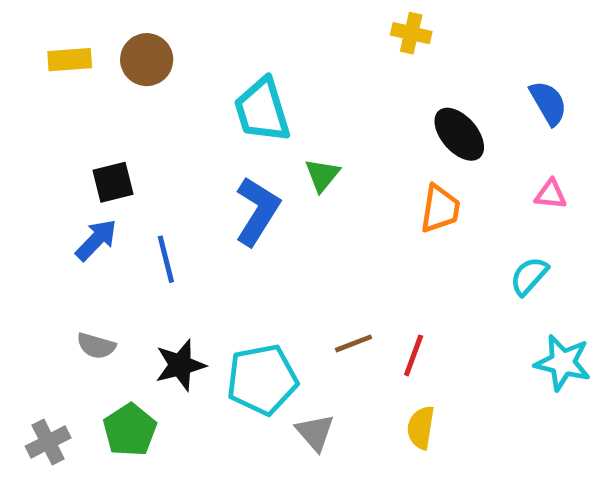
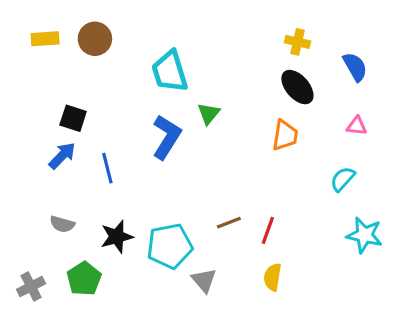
yellow cross: (411, 33) -> (297, 42), moved
black square: (113, 182) -> (73, 118), turned 32

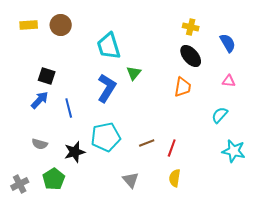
cyan pentagon: (170, 246) -> (106, 137), moved

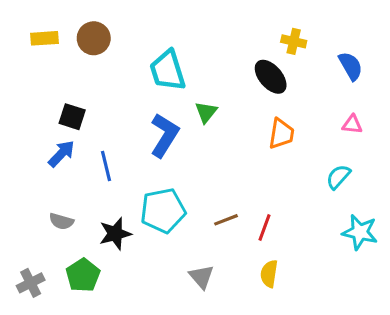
black ellipse: (191, 56) -> (271, 77), moved

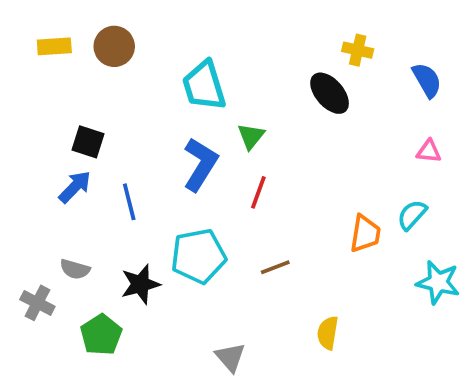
orange trapezoid: (281, 134) -> (365, 234), moved
red line: (264, 228) -> (258, 192), moved
gray triangle: (201, 277) -> (230, 357), moved
gray cross: (31, 283) -> (37, 303), moved, turned -36

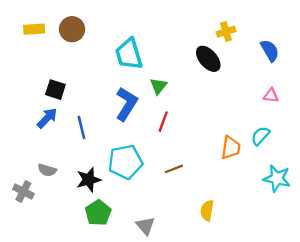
yellow cross: (358, 50) -> (226, 32), turned -30
green pentagon: (101, 335) -> (98, 213), moved

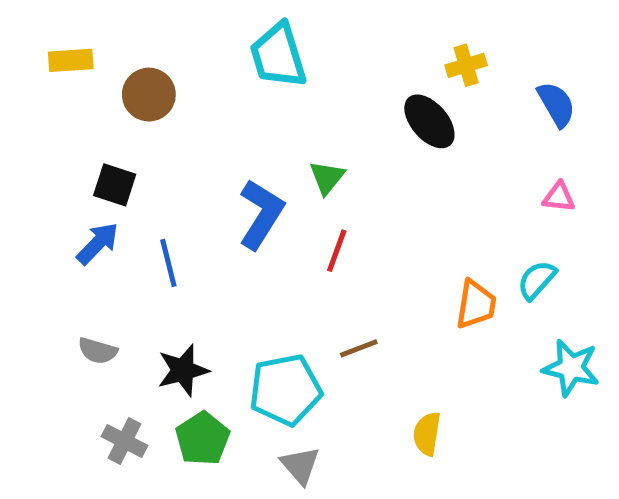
brown circle: (72, 29) -> (149, 95), moved
cyan trapezoid: (129, 54) -> (278, 56), moved
cyan pentagon: (125, 162) -> (285, 390), moved
gray cross: (23, 191) -> (124, 441), moved

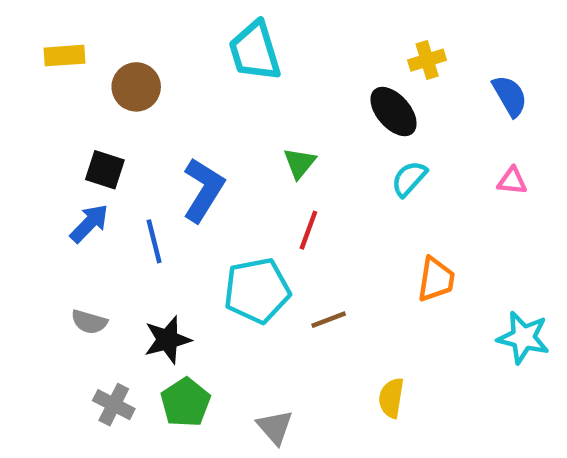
blue L-shape: (261, 214) -> (203, 190), moved
cyan semicircle: (537, 280) -> (409, 179), moved
cyan pentagon: (285, 390) -> (257, 291), moved

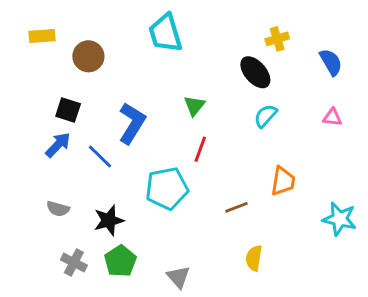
blue line: (154, 241) -> (100, 156), turned -32
brown line: (329, 320) -> (236, 207), moved

